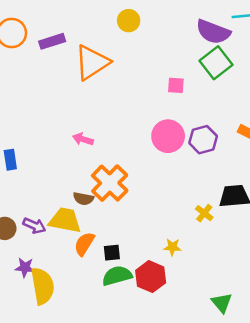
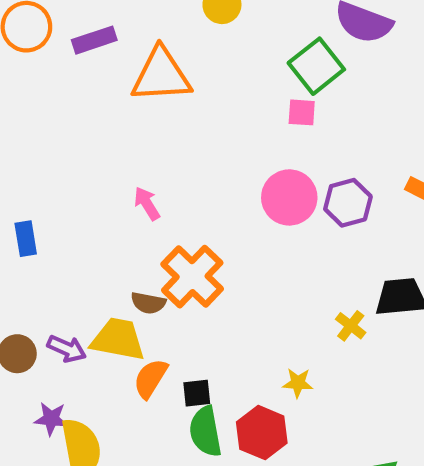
orange triangle: (92, 63) -> (161, 75), turned 30
green square: (216, 63) -> (316, 66), moved
pink arrow: (83, 139) -> (147, 204), turned 42
green semicircle: (117, 276) -> (205, 431), turned -84

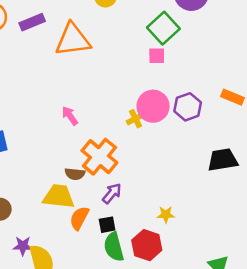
yellow cross: (351, 326) -> (135, 119), moved, turned 30
purple arrow: (67, 349) -> (112, 193), moved, turned -70

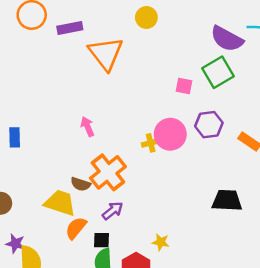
green square: (163, 28) -> (218, 72), moved
orange triangle: (73, 40) -> (106, 53), turned 48
purple hexagon: (188, 107) -> (209, 125), moved

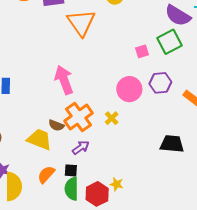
pink square: (184, 86) -> (142, 51), turned -32
pink arrow: (87, 127) -> (64, 80), size x1.8
yellow cross: (151, 143) -> (112, 118), moved, turned -32
orange semicircle: (76, 228) -> (46, 174), moved
yellow star: (161, 242) -> (116, 184), moved

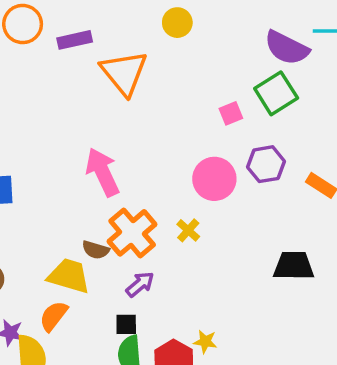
orange semicircle: (46, 174) -> (54, 316), moved

